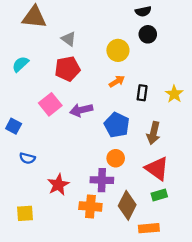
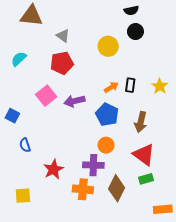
orange arrow: (117, 81) -> (111, 87), moved
blue semicircle: (27, 158) -> (25, 145), turned 56
orange rectangle: (149, 228) -> (163, 209), moved

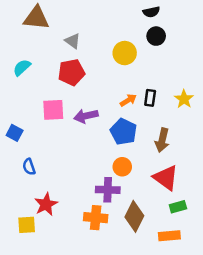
pink square: (46, 96) -> (53, 110), turned 36
red star: (53, 169) -> (46, 204), moved
green rectangle: (146, 179) -> (178, 207), moved
orange rectangle: (163, 209) -> (169, 236), moved

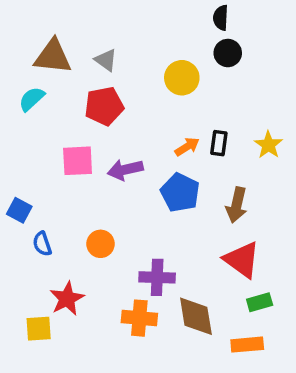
black semicircle: (151, 12) -> (221, 18), turned 105
brown triangle: (36, 18) -> (53, 57), moved
blue square: (15, 133) -> (19, 210), moved
orange circle: (122, 167) -> (101, 244), moved
brown diamond: (134, 216) -> (196, 316), turned -36

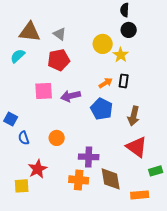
yellow star: (268, 145) -> (121, 55), moved
green rectangle: (260, 302) -> (156, 171), moved

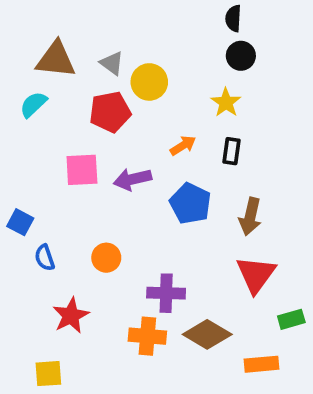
yellow circle: (103, 44) -> (149, 82), moved
orange arrow: (106, 83) -> (183, 146), moved
red triangle: (137, 147) -> (256, 274), turned 30
brown diamond: (111, 179) -> (207, 334), turned -50
yellow square: (22, 186) -> (48, 374), moved

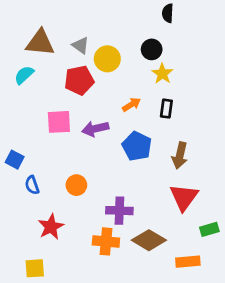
black circle: (241, 56) -> (152, 49), moved

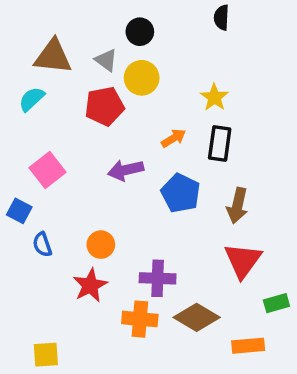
black circle: (152, 49) -> (140, 32), moved
black rectangle: (166, 109) -> (220, 143), size x1.4
pink square: (59, 122) -> (48, 170), moved, turned -35
red star: (51, 227) -> (90, 285), moved

